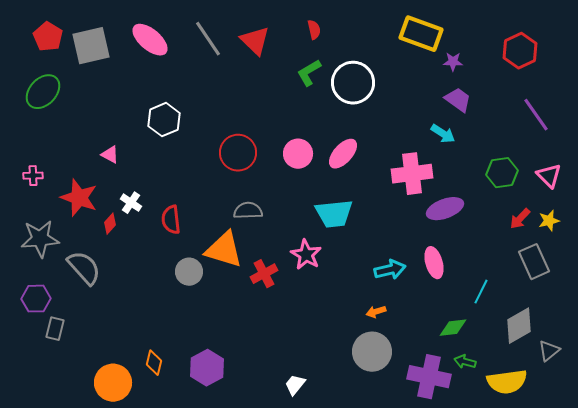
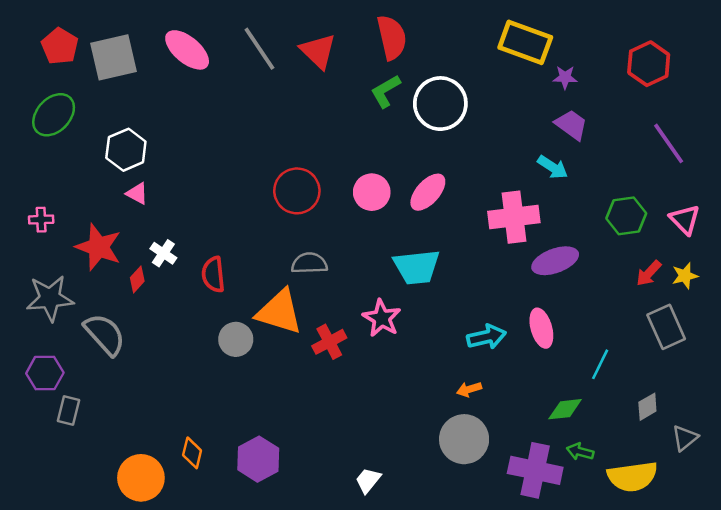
red semicircle: (314, 30) -> (392, 37), size x1.8
white hexagon: (164, 120) -> (126, 150), moved
gray diamond: (519, 326) -> (647, 407), size x0.6

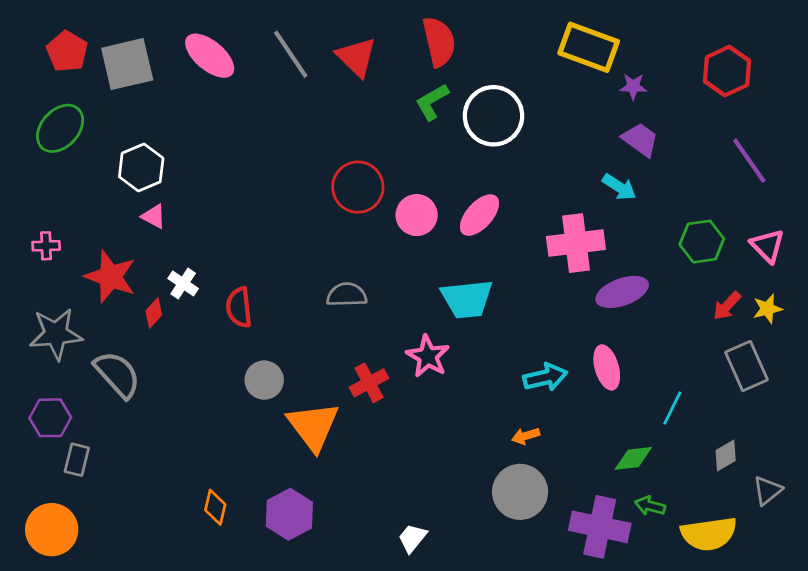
red circle: (297, 191) -> (358, 187), moved
orange triangle: (279, 312) -> (313, 426), moved, turned 36
orange circle: (141, 478) -> (52, 530), moved

